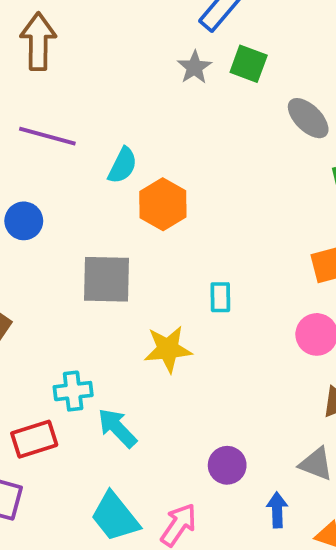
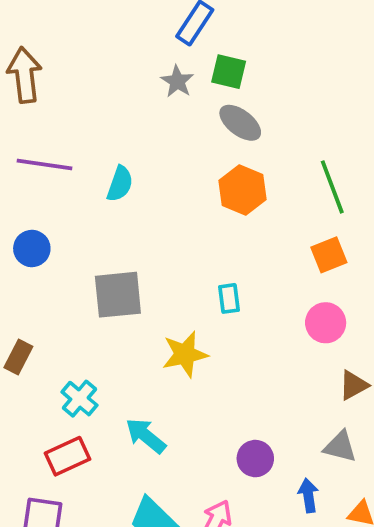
gray ellipse: (308, 118) -> (240, 123), moved
orange hexagon: (163, 204) -> (242, 190), moved
cyan cross: (73, 391) -> (79, 399), moved, turned -36

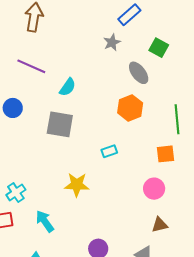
green square: (229, 72) -> (159, 48), moved
gray square: (118, 295) -> (60, 124), moved
cyan rectangle: (229, 298) -> (109, 151), moved, turned 63

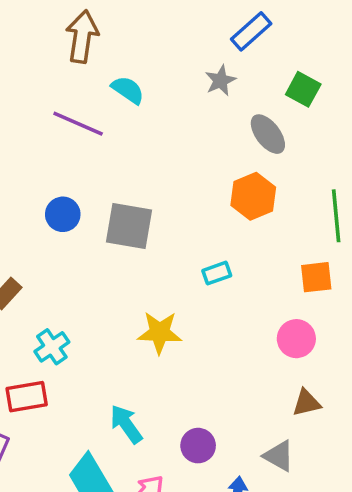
cyan semicircle: (68, 87) -> (128, 90), moved, turned -90
blue circle: (13, 108) -> (63, 214), moved
cyan arrow: (45, 221) -> (126, 424), moved

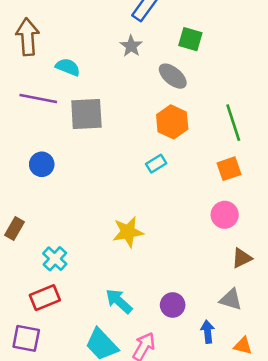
gray square: (129, 226) -> (86, 114), moved
cyan rectangle: (217, 273) -> (156, 164), moved

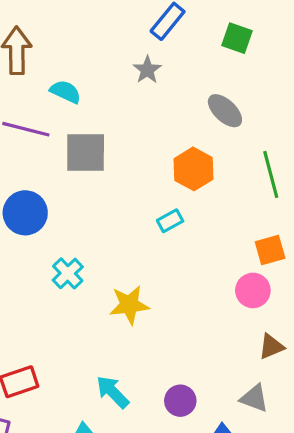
green square: (190, 39) -> (237, 38), moved
gray ellipse: (173, 76) -> (225, 111), moved
blue circle: (42, 164) -> (25, 213), size x1.4
orange square: (229, 169) -> (270, 250), moved
cyan cross: (55, 259) -> (68, 273), moved

